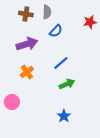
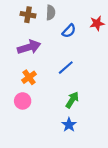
blue semicircle: (56, 31) -> (69, 31), moved
green arrow: (67, 84) -> (72, 100), moved, turned -35
pink circle: (12, 102) -> (23, 101), moved

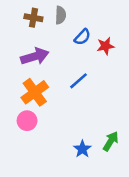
red star: (97, 23) -> (106, 46), moved
orange cross: (29, 77) -> (35, 92), size x1.5
green arrow: (72, 100) -> (111, 141), moved

